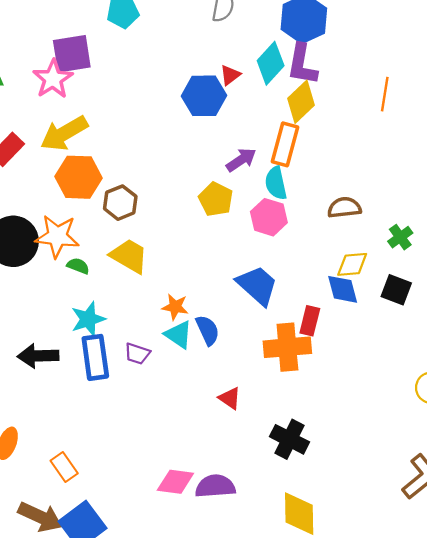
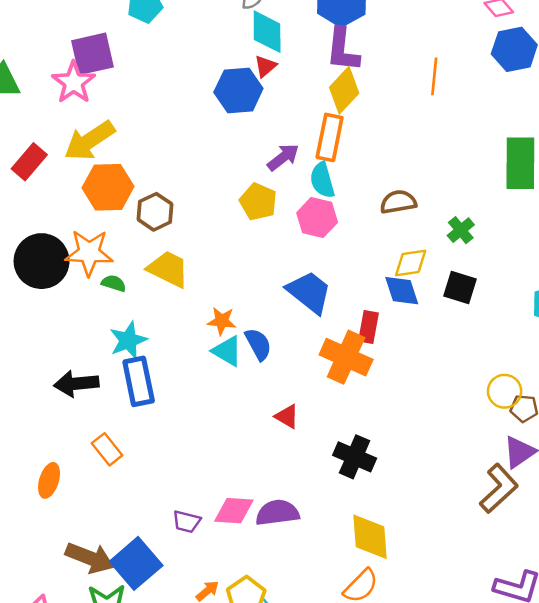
cyan diamond: (271, 63) -> (267, 32), moved, turned -39
orange cross: (287, 347) -> (346, 357), turned 33
purple trapezoid: (137, 354) -> (187, 522), moved
orange rectangle: (64, 467) -> (107, 449), moved

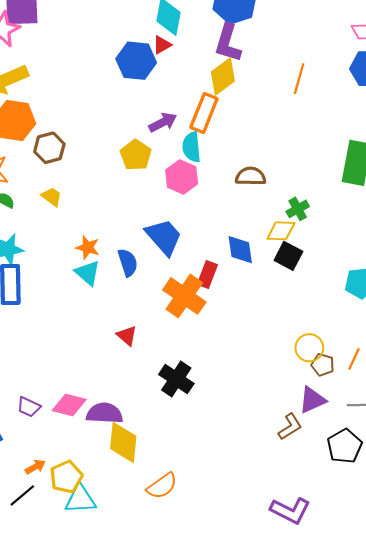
yellow diamond: (411, 263) -> (281, 231), moved
yellow trapezoid: (168, 269) -> (52, 197), size x0.6
blue semicircle: (258, 344) -> (128, 263), moved
brown L-shape: (499, 488) -> (290, 427), size x0.7
yellow diamond: (370, 537) -> (123, 442), moved

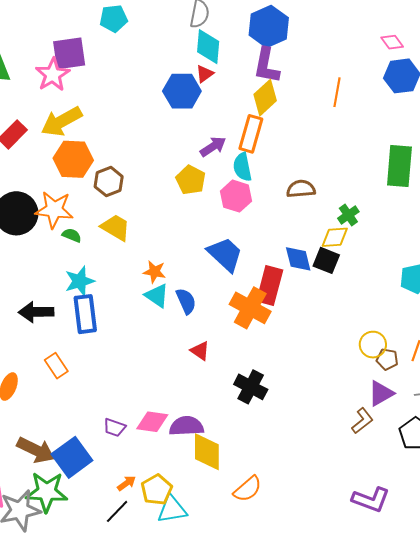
yellow trapezoid: (52, 197) -> (116, 227), size x1.5
black square: (288, 256) -> (326, 260), moved
blue semicircle: (128, 263) -> (186, 301), moved
red rectangle: (207, 275) -> (270, 285), size x1.5

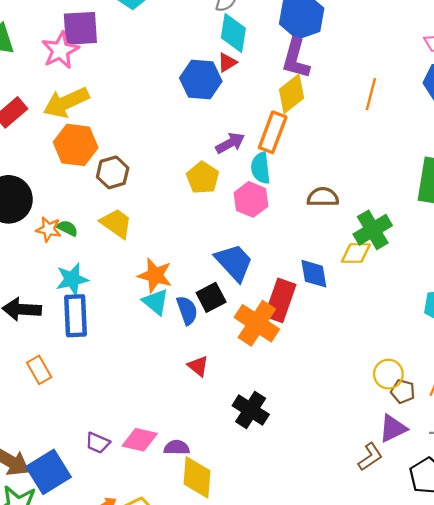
orange star: (54, 210) -> (49, 229), moved, size x0.6
green cross: (348, 215) -> (373, 230), size x1.6
black square: (326, 260) -> (211, 297), moved, turned 36
orange star: (154, 272) -> (155, 275), size x1.4
purple semicircle: (186, 426) -> (177, 448), size x0.7

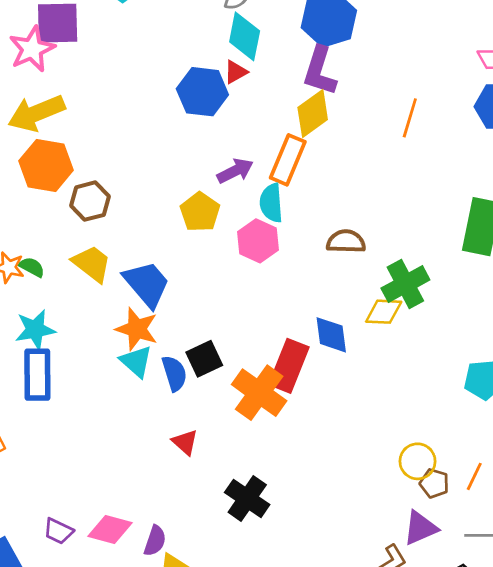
blue trapezoid: (234, 262) -> (147, 284), moved
purple semicircle: (177, 448) -> (155, 541), turned 105

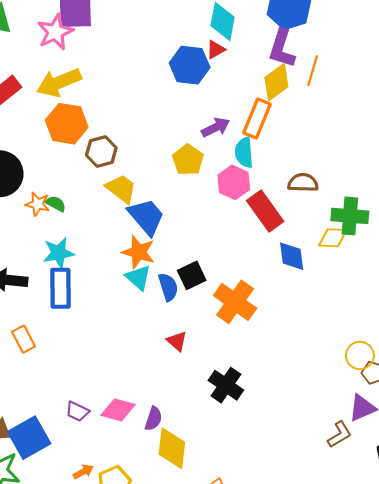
orange line: (410, 118) -> (313, 71), moved
yellow trapezoid: (92, 264) -> (121, 189), moved
green cross: (405, 284) -> (350, 216), turned 33
red rectangle: (289, 366) -> (265, 211), moved, turned -57

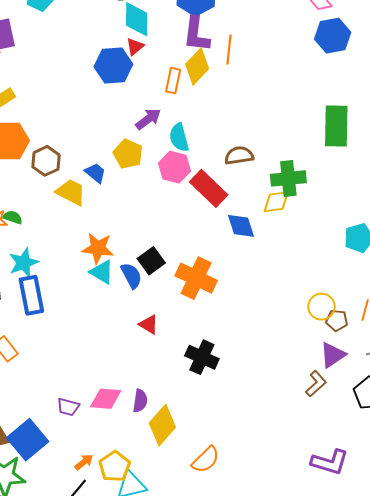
orange rectangle: (257, 119) -> (173, 81), moved, size x0.7
blue trapezoid: (146, 217) -> (95, 173), moved, size x0.6
yellow diamond: (172, 448) -> (162, 425), turned 45

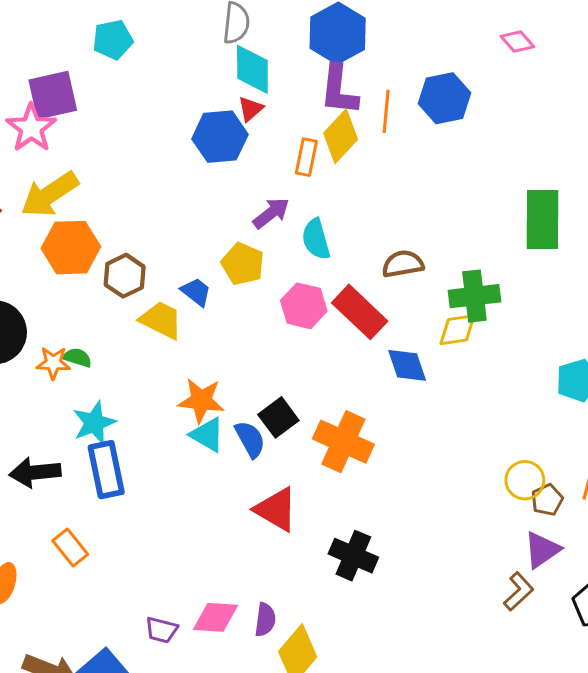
blue hexagon: (333, 36) -> (445, 98), moved
pink hexagon: (175, 167) -> (304, 306), moved
brown pentagon: (337, 320) -> (547, 500), turned -30
red triangle: (149, 324) -> (276, 509), size x1.6

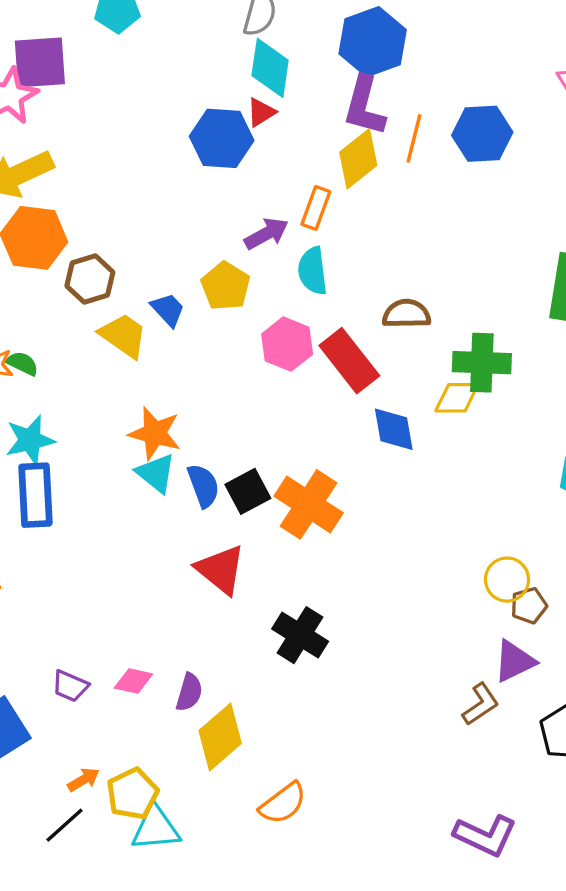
orange rectangle: (306, 157) -> (316, 208), moved
black square: (278, 417) -> (248, 491), moved
pink diamond: (215, 617) -> (133, 681), size x0.7

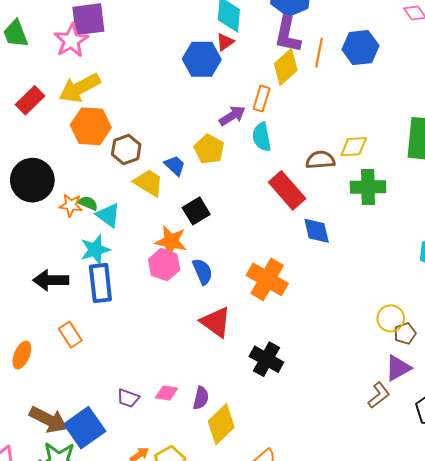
pink hexagon: (287, 344) -> (164, 265), moved
yellow diamond: (457, 398) -> (354, 147), moved
cyan triangle: (156, 473) -> (108, 215), moved
black square: (248, 491) -> (196, 211), moved

